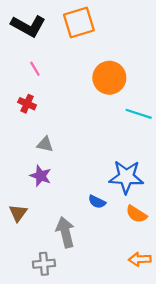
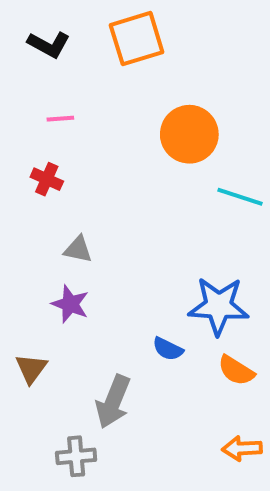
black L-shape: (28, 26) -> (49, 44), size x0.7
pink line: (35, 69) -> (60, 119), turned -63
gray arrow: (65, 232) -> (113, 402), turned -144

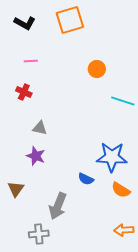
orange circle: (189, 134) -> (97, 69), size x0.6

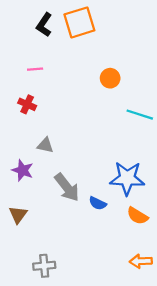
black L-shape: (25, 23) -> (44, 25), moved, turned 95
purple star: (36, 156) -> (23, 170), moved
gray arrow: (58, 206) -> (67, 187), moved, turned -60

